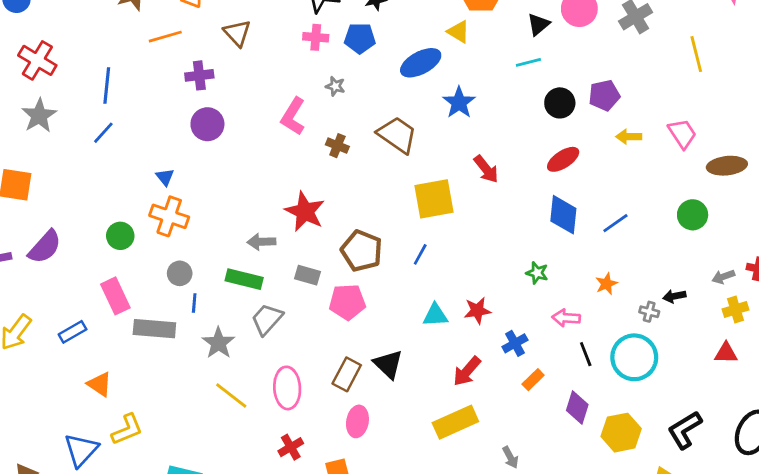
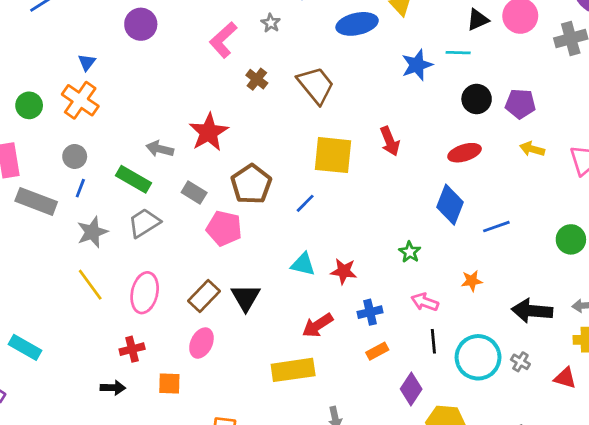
blue star: (459, 103) -> (417, 65), moved
black arrow: (674, 296) -> (532, 311), size x1.8
gray cross: (649, 312) -> (520, 362), moved

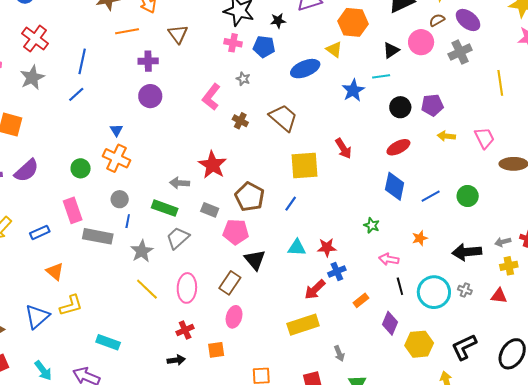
green circle: (571, 239) -> (468, 196), moved
black triangle: (246, 298) -> (255, 260), moved
blue cross: (370, 312) -> (337, 271), moved

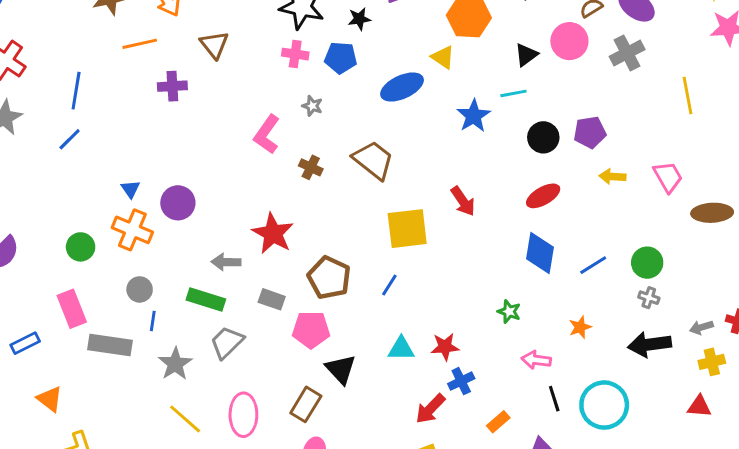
purple circle: (150, 96) -> (178, 203), moved
gray cross: (465, 290) -> (649, 298), moved

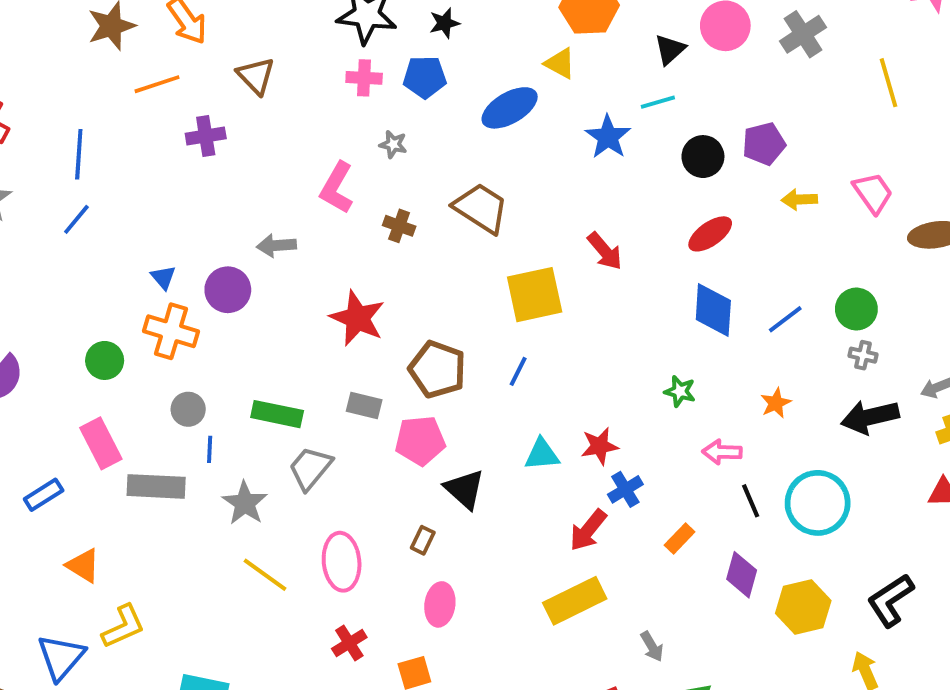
gray arrow: (226, 262) -> (276, 245), moved
brown rectangle: (306, 404) -> (423, 540), size x0.6

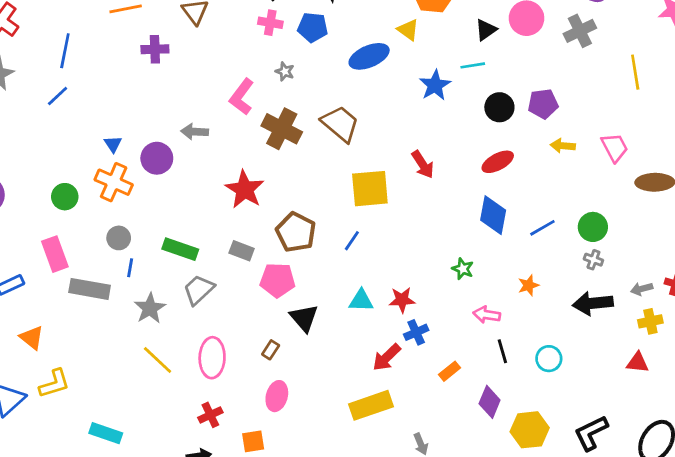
brown cross: (399, 226) -> (282, 129), size x1.8
cyan circle: (818, 503) -> (549, 359), size x0.6

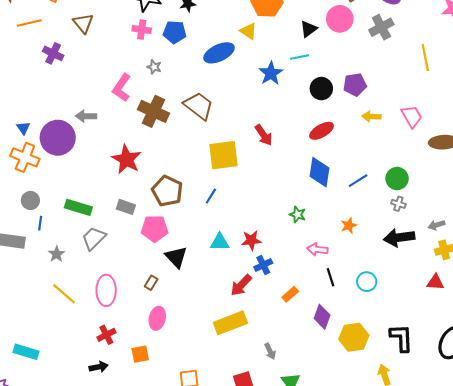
purple cross: (155, 49) -> (53, 53), turned 30
purple circle: (157, 158) -> (58, 138), size x1.4
gray star: (150, 308) -> (57, 254), size x0.7
black L-shape: (591, 433) -> (401, 338), turned 116

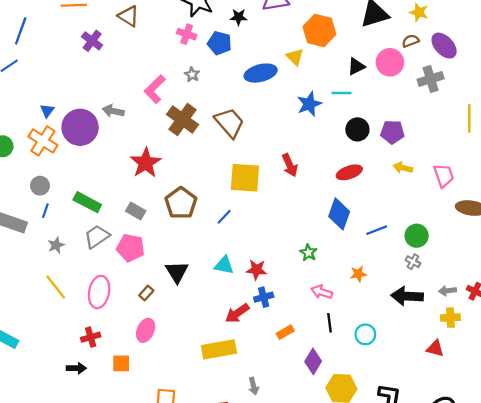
brown triangle: (83, 23) -> (129, 16), turned -30
pink pentagon: (155, 229) -> (131, 248), moved

